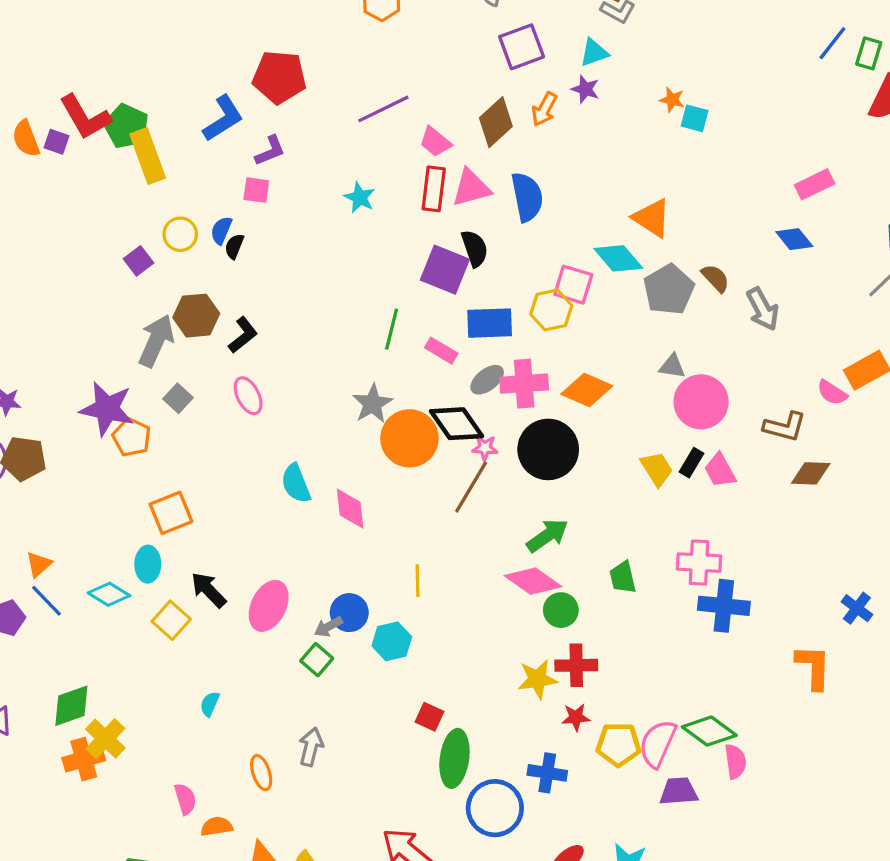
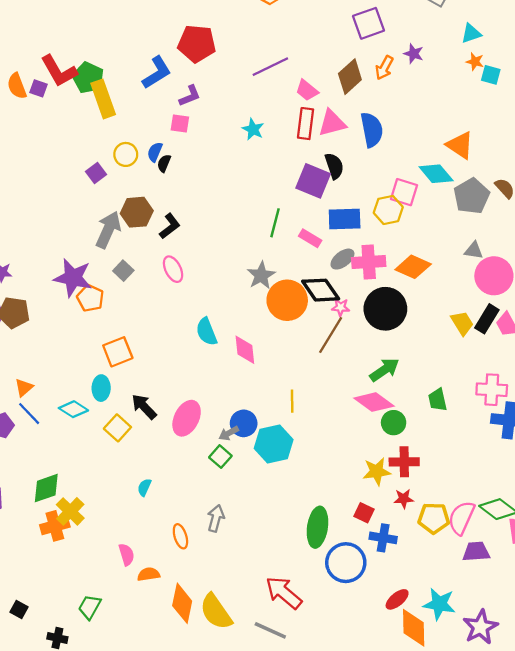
cyan triangle: (594, 53) -> (471, 33), moved
black rectangle: (692, 463) -> (487, 319), size x1.4
cyan hexagon: (392, 641) -> (274, 444), size x1.4
red square: (430, 717) -> (364, 513), moved

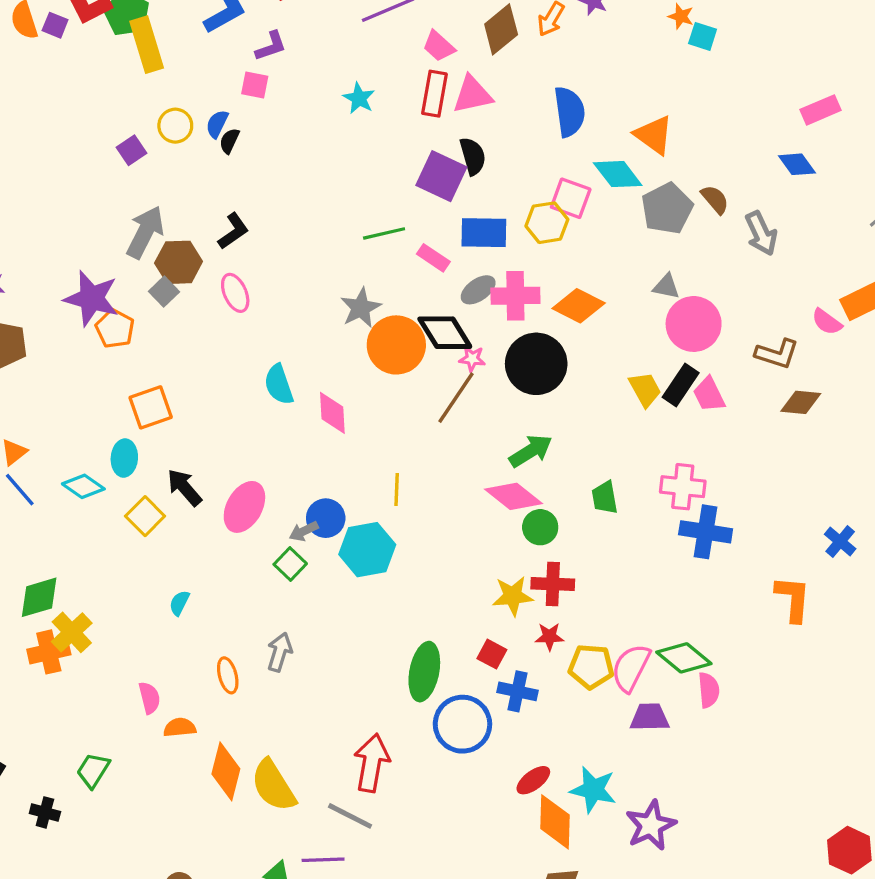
blue semicircle: (372, 130) -> (569, 112), moved
brown hexagon: (137, 212) -> (179, 262), moved
green line: (275, 223) -> (384, 233), turned 60
red arrow: (284, 593) -> (372, 763), turned 57

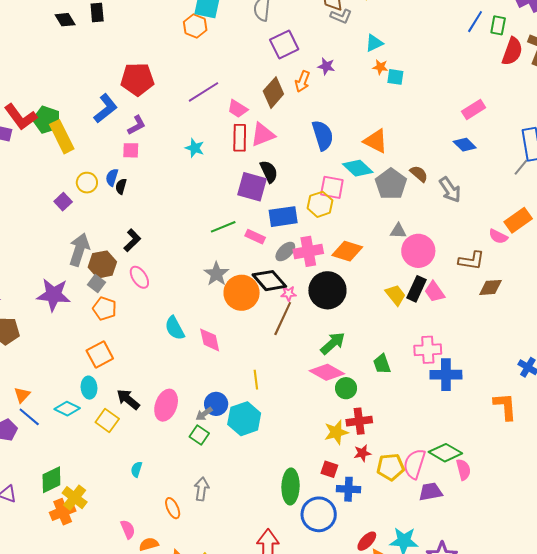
orange pentagon: (115, 329) -> (105, 308), moved

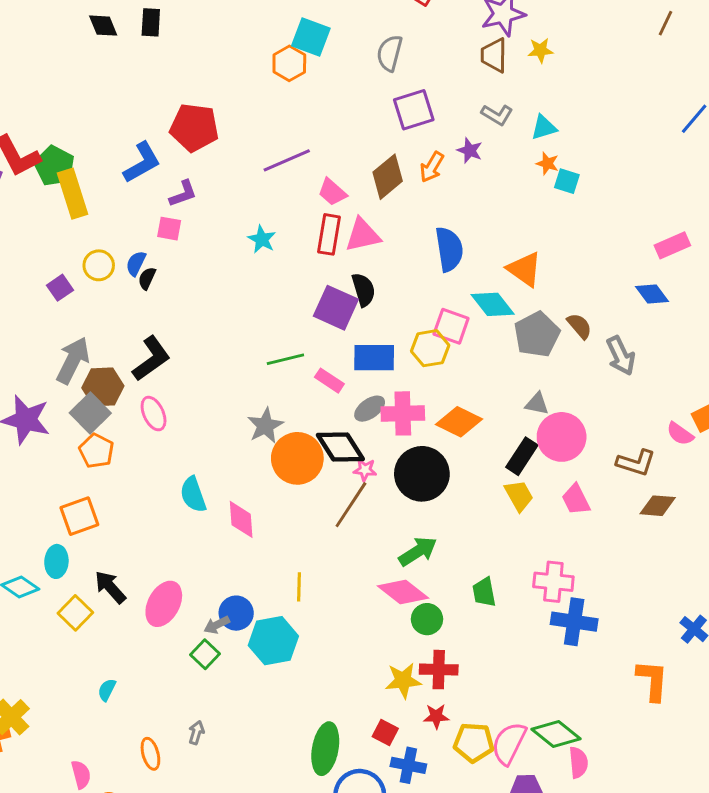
gray L-shape: (341, 16) -> (497, 115), moved
black L-shape: (132, 240) -> (151, 359), size x1.4
gray square: (96, 284) -> (90, 413), size x1.5
black rectangle: (416, 289) -> (522, 456), moved
gray arrow: (202, 489) -> (196, 733), size x0.7

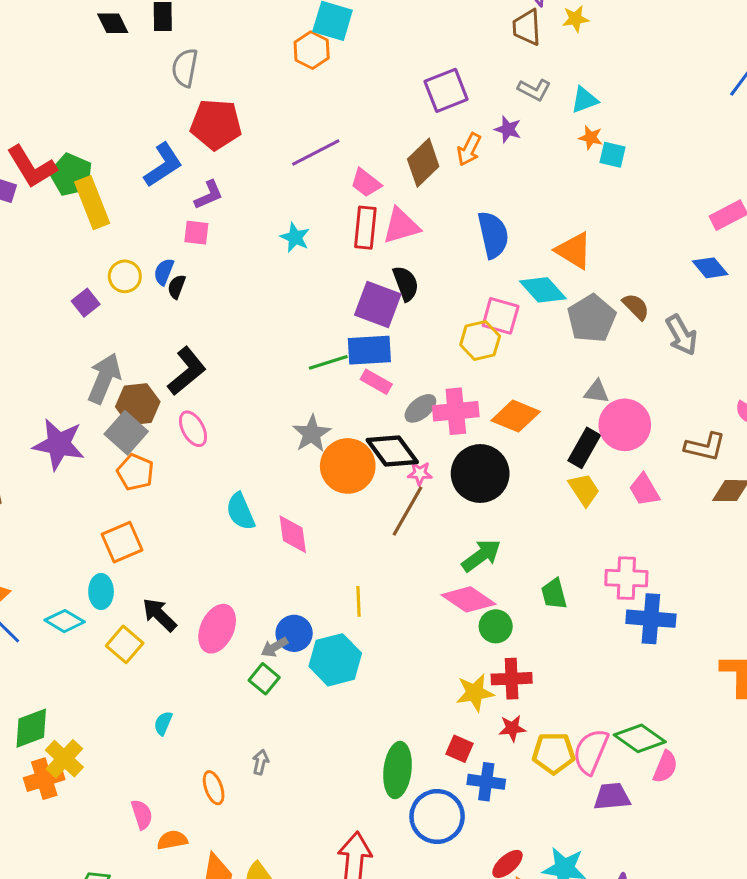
gray semicircle: (390, 53) -> (185, 68), moved
blue rectangle: (374, 358) -> (369, 350), moved
pink semicircle: (578, 762) -> (665, 767), turned 32

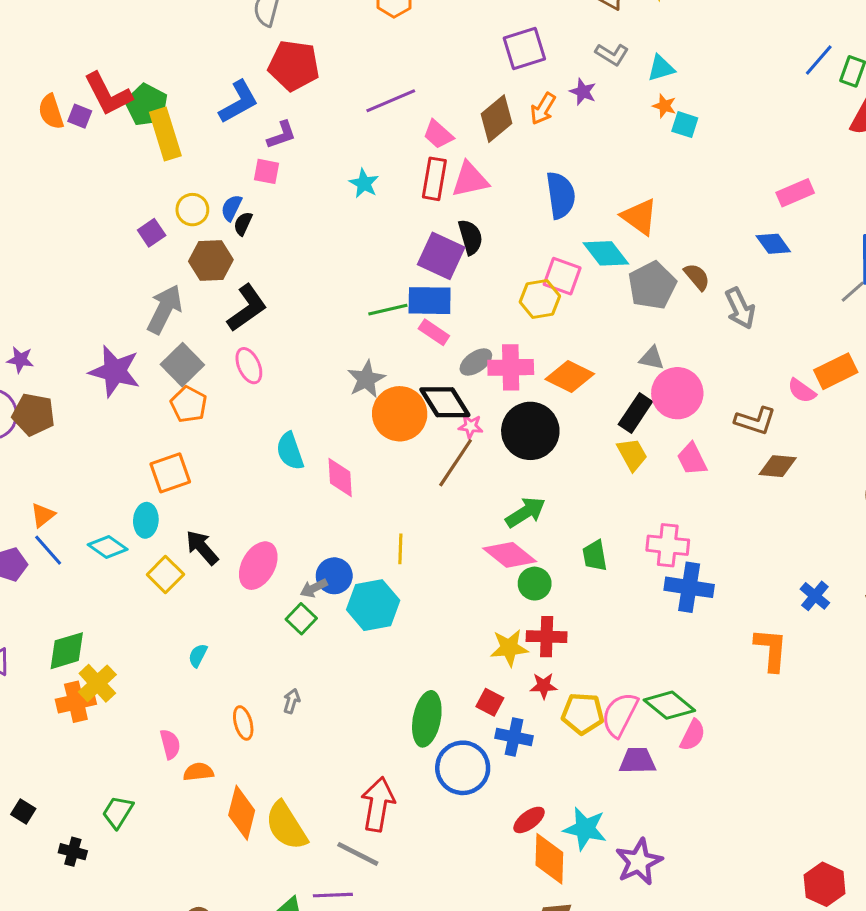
brown hexagon: (138, 404) -> (211, 261), moved

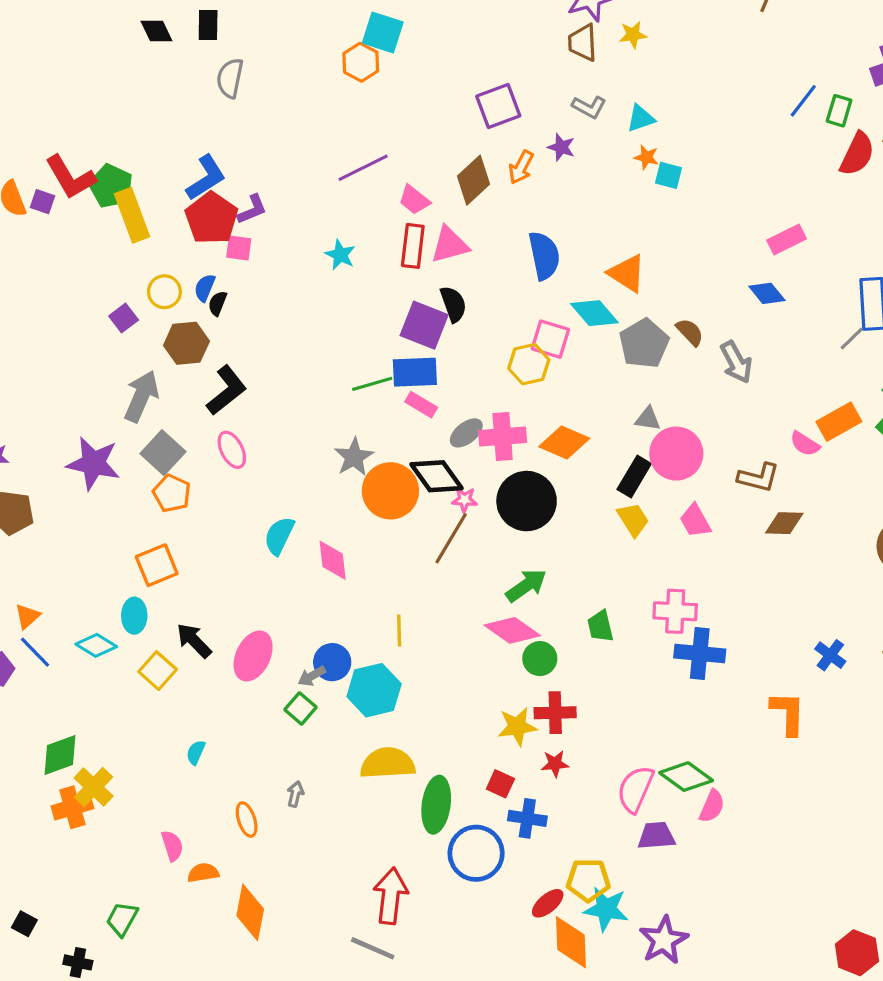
red pentagon: (294, 66) -> (211, 218), moved, turned 30
cyan semicircle: (290, 451) -> (279, 536), turned 48
yellow pentagon: (583, 714) -> (588, 880), moved
yellow semicircle: (286, 826) -> (388, 763), moved, turned 122

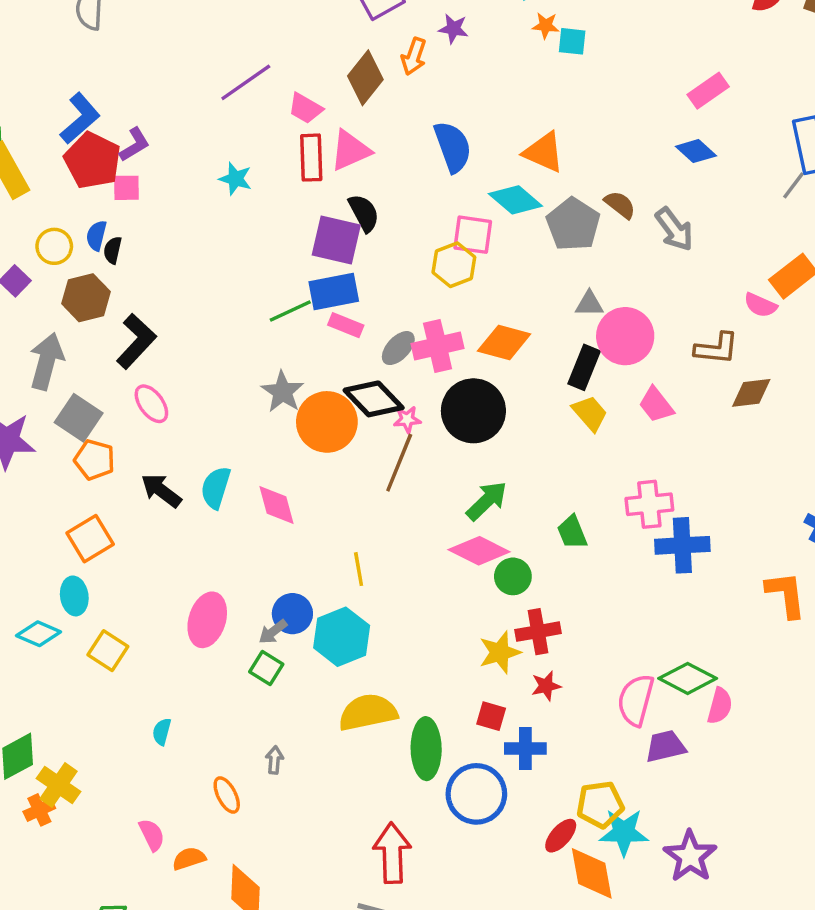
black arrow: (194, 641) -> (161, 490), moved
orange cross: (72, 807) -> (39, 810), size x0.7

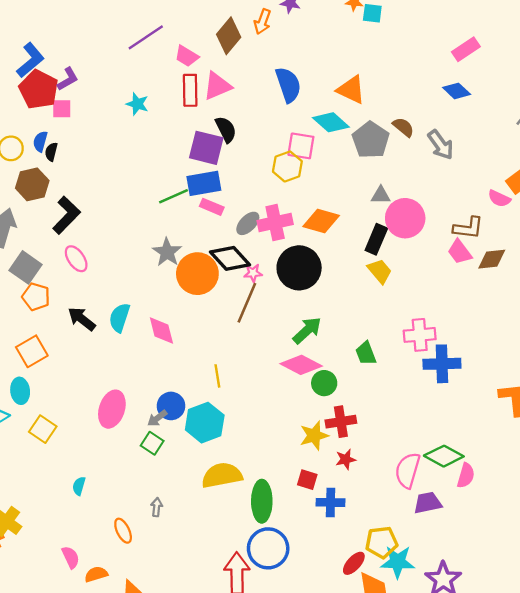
pink trapezoid: (656, 405) -> (460, 252), moved
blue circle: (476, 794) -> (268, 548), moved

